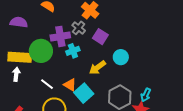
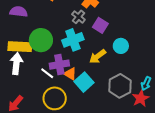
purple cross: (60, 36) -> (59, 65), moved
cyan cross: (73, 51) -> (73, 40), size x1.5
white arrow: (16, 74) -> (16, 64), size x1.5

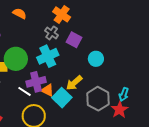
yellow arrow: (98, 56) -> (74, 83), moved

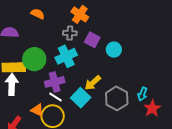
gray cross: (52, 33) -> (70, 33), turned -32
cyan circle: (96, 59) -> (114, 50), moved
orange triangle: (47, 90) -> (37, 110), moved
white line: (24, 91) -> (55, 97), moved
red star: (120, 110) -> (152, 108), moved

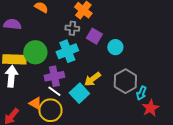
gray hexagon: (117, 98) -> (125, 81), moved

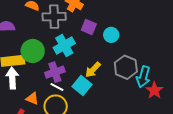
gray cross: (72, 28) -> (54, 17), moved, size x1.6
cyan arrow: (141, 93) -> (143, 77), size x1.5
orange triangle: (35, 103) -> (32, 98), moved

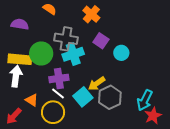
gray cross: (54, 17) -> (66, 39), moved
gray hexagon: (126, 67) -> (110, 97), moved

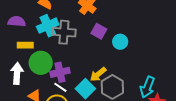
green circle: (41, 53) -> (41, 63), moved
cyan cross: (73, 54) -> (48, 26), moved
yellow rectangle: (20, 59) -> (25, 45), moved, size x0.7

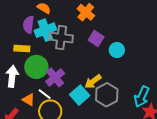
purple semicircle: (17, 21) -> (28, 25), moved, turned -90
purple cross: (60, 72) -> (55, 77), turned -30
white line: (60, 87) -> (45, 94), moved

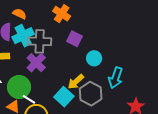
cyan circle: (117, 50) -> (94, 58), moved
green circle: (36, 67) -> (19, 87), moved
purple cross: (55, 77) -> (36, 63), moved
cyan arrow: (142, 97) -> (116, 78), moved

